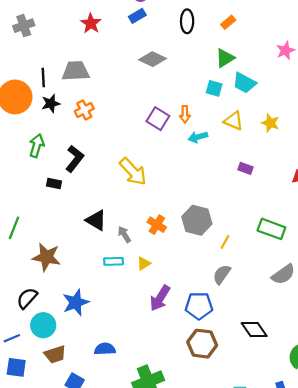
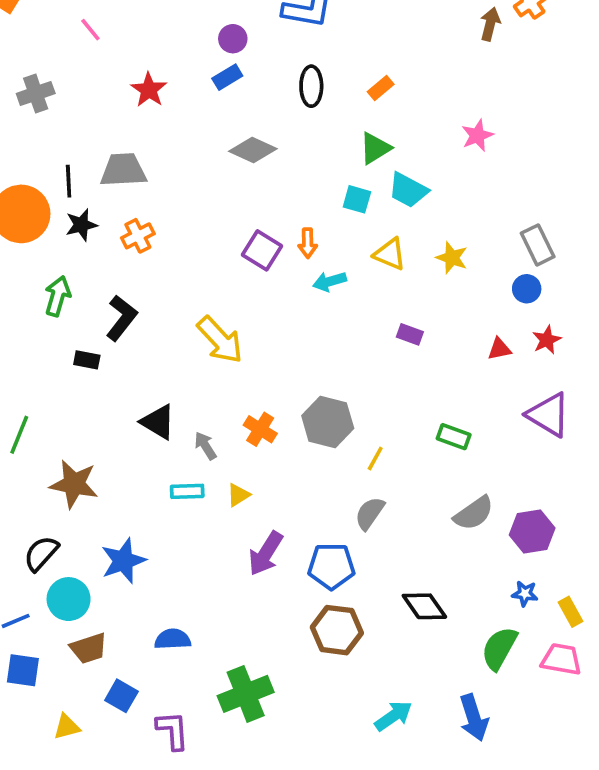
green rectangle: (271, 229) -> (454, 437), size x0.7

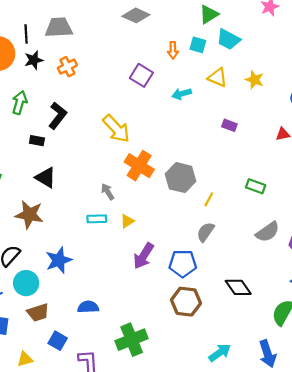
orange arrow: (308, 243) -> (173, 50), moved
black triangle: (158, 422) -> (46, 178), moved
orange cross: (260, 429) -> (139, 166), moved, size x1.5

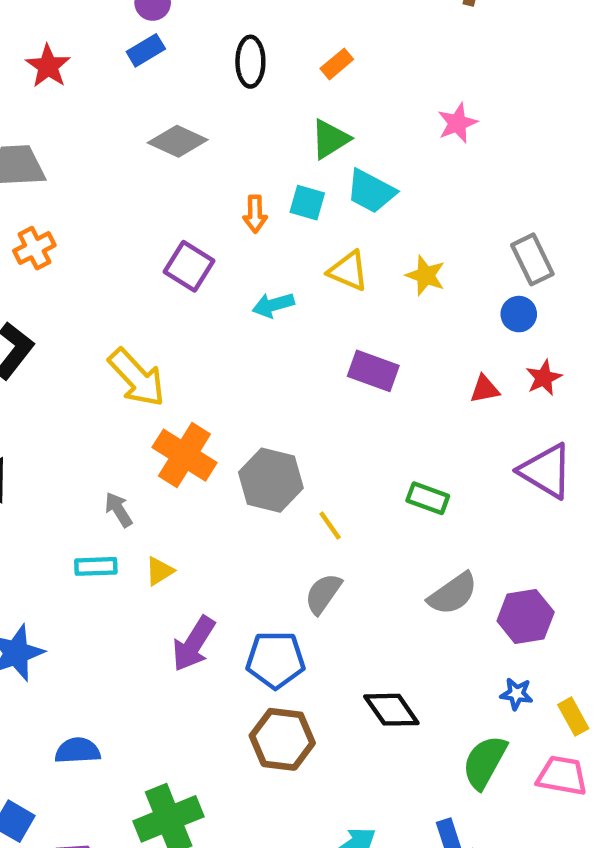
purple rectangle: (229, 125) -> (373, 371), size x1.5
yellow line: (209, 199) -> (330, 526), turned -64

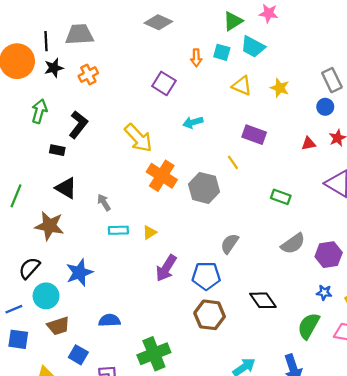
pink star: (457, 123) -> (269, 13), moved, turned 30
cyan arrow: (273, 305) -> (193, 122), moved
gray arrow: (119, 510) -> (104, 202), moved
yellow line: (330, 526) -> (233, 162), moved

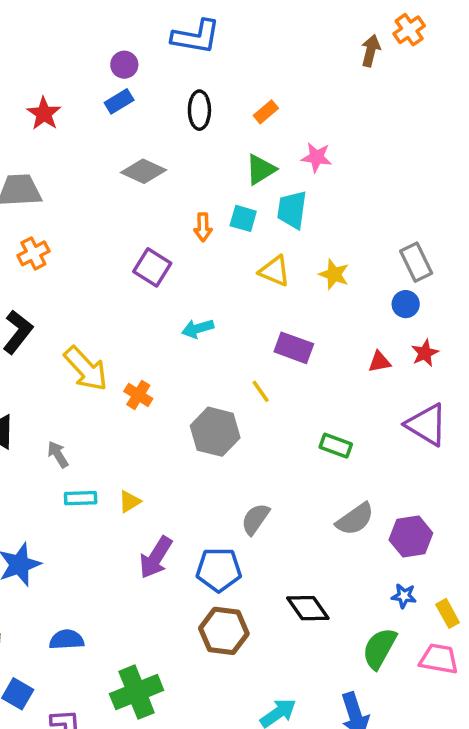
cyan trapezoid: (253, 47) -> (292, 210), turned 70
yellow arrow: (138, 138) -> (86, 369), moved
orange cross: (162, 176) -> (138, 395), moved, size x0.6

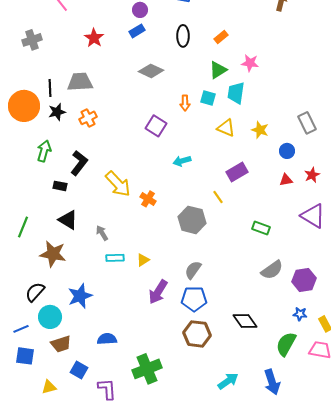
blue circle: (406, 304) -> (287, 151), moved
purple rectangle: (294, 348) -> (237, 172), turned -50
gray semicircle: (255, 519) -> (193, 270), moved

